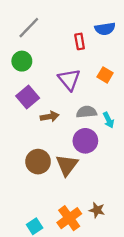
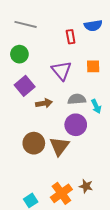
gray line: (29, 28) -> (26, 24), turned 60
orange square: (105, 75) -> (93, 66), turned -32

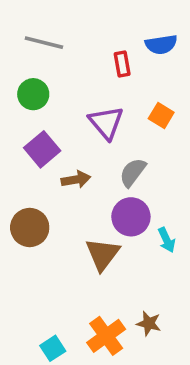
orange square: (93, 66) -> (161, 116), turned 32
gray semicircle: (77, 99) -> (133, 172), turned -48
cyan arrow: (96, 106) -> (167, 240), moved
brown circle: (34, 143) -> (30, 227), moved

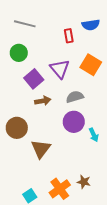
orange square: (161, 116) -> (91, 65), size x1.5
purple square: (42, 149) -> (34, 79), moved
gray semicircle: (133, 172) -> (75, 97), turned 36
brown triangle: (103, 254) -> (41, 149), moved

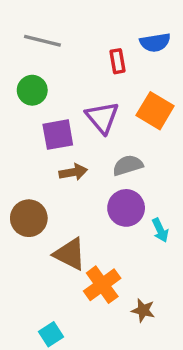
purple square: (34, 79) -> (58, 135), turned 30
brown triangle: (41, 149) -> (70, 254), turned -40
orange cross: (60, 189) -> (102, 285), moved

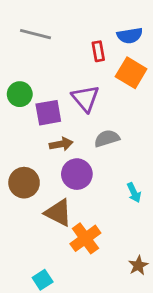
green circle: (32, 90) -> (20, 94), moved
orange square: (155, 111) -> (131, 73), moved
purple circle: (126, 208) -> (77, 174), moved
brown star: (143, 310) -> (138, 265), moved, turned 30

